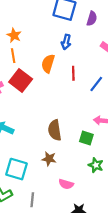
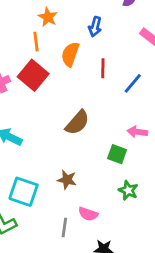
orange star: (14, 35) -> (48, 17), moved
orange line: (13, 56) -> (36, 42), moved
brown semicircle: (55, 130) -> (77, 123), moved, turned -132
gray line: (32, 200) -> (64, 228), moved

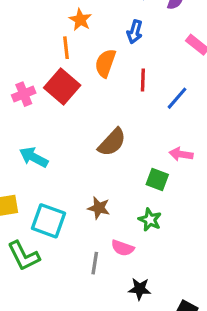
green star: (128, 190) -> (150, 220), moved

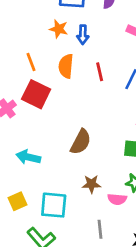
orange star: (80, 20) -> (59, 29), moved
brown semicircle: (112, 142) -> (81, 142), moved
pink semicircle: (123, 248) -> (117, 199), moved

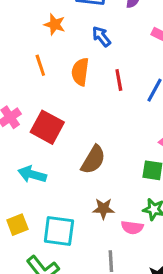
orange star: (59, 29) -> (55, 24), moved
blue arrow: (83, 35) -> (101, 36), turned 138
red square: (36, 94) -> (47, 127), moved

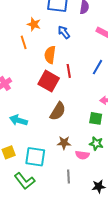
orange line: (40, 65) -> (24, 42), moved
red line: (119, 80) -> (69, 71), moved
red square: (47, 127) -> (49, 81), moved

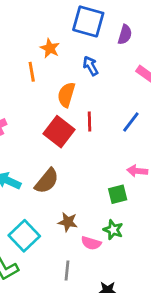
brown semicircle: (58, 111) -> (47, 181), moved
green square: (96, 118) -> (118, 194), turned -32
cyan square: (35, 157) -> (24, 236), turned 30

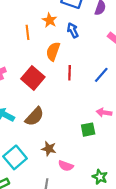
orange star: (50, 48) -> (50, 20), moved
red square: (59, 132) -> (33, 78), moved
green star: (113, 230) -> (100, 177), moved

